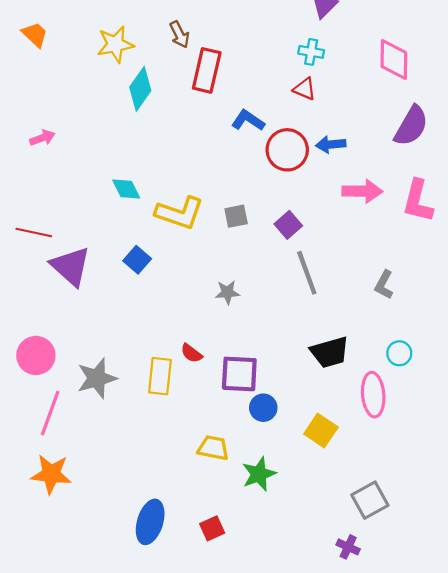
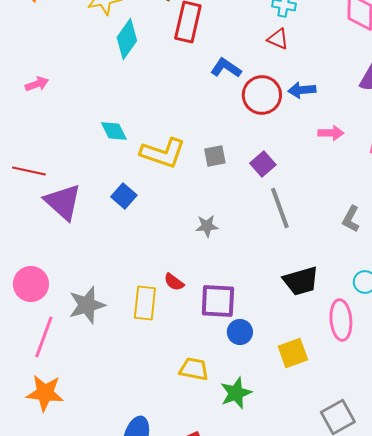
pink arrow: (362, 191) -> (331, 133), size x0.7
yellow square: (321, 431) -> (293, 353), turned 36

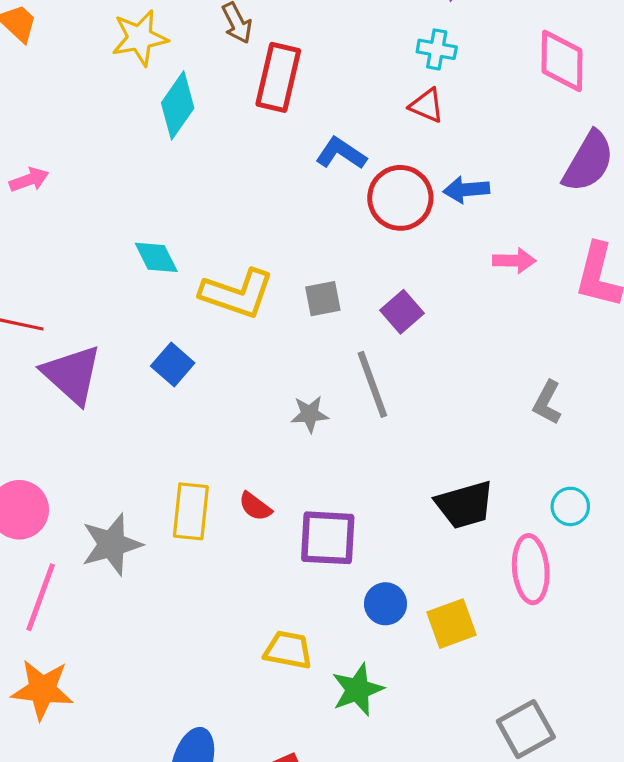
gray line: (280, 208) -> (372, 384), moved
yellow rectangle: (145, 303) -> (191, 511), moved
blue circle: (240, 332) -> (386, 604), moved

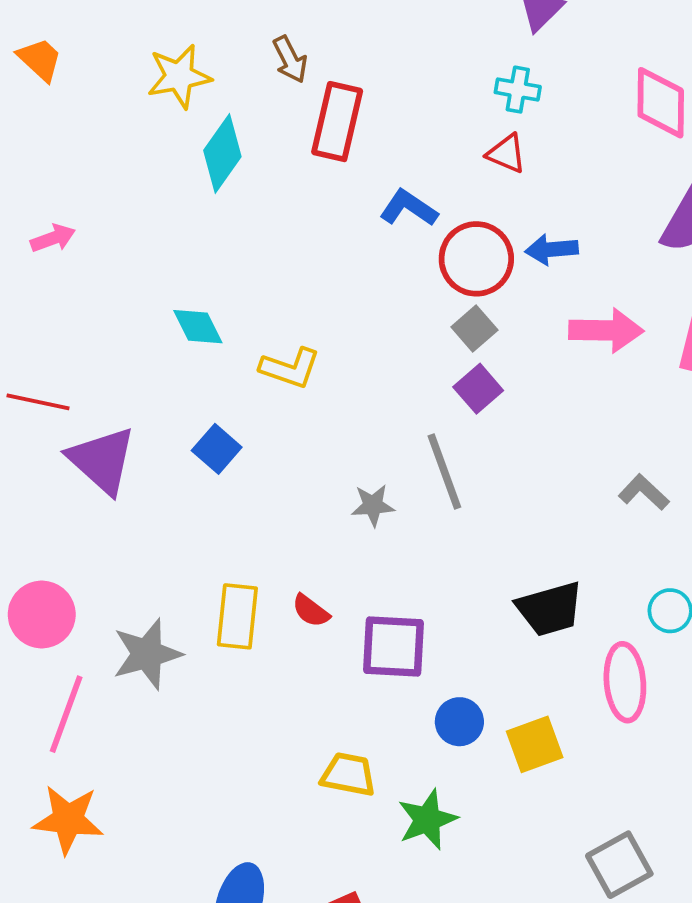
pink arrow: (514, 261) -> (606, 330), size x1.5
yellow L-shape: (237, 294) -> (290, 368), size x0.7
gray square: (323, 299) -> (474, 328), moved, turned -30
gray L-shape: (547, 402) -> (644, 492), turned 105

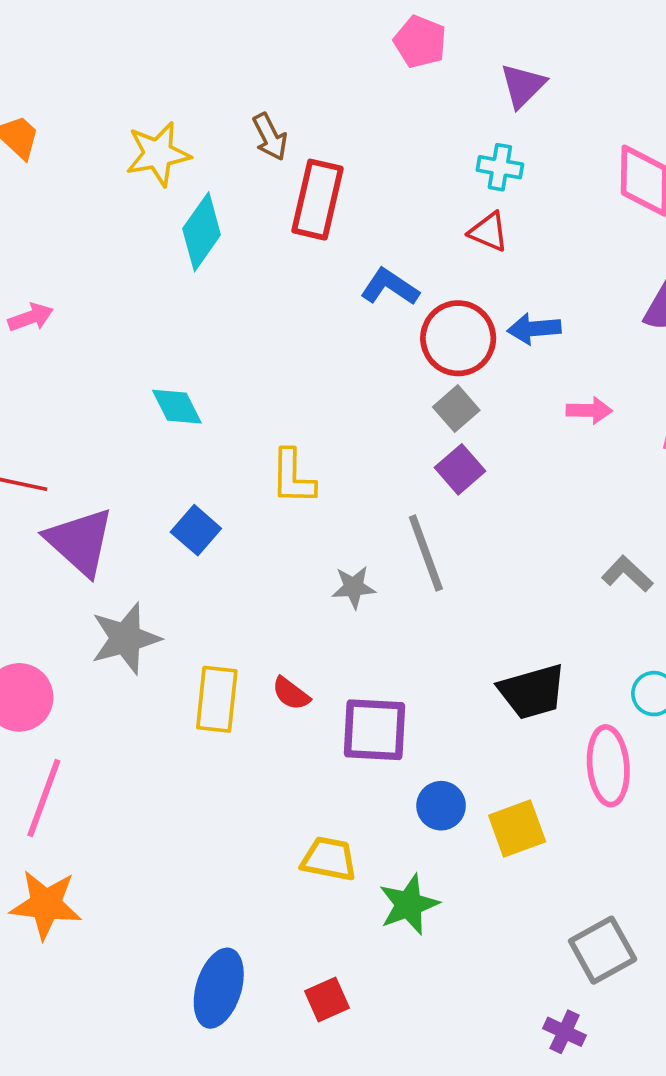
pink arrow: (606, 330) -> (589, 410), size x0.6
yellow L-shape: (290, 368) -> (293, 477), moved, turned 72
gray star: (147, 654) -> (126, 638), moved

